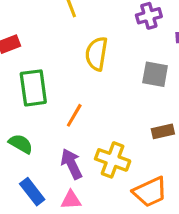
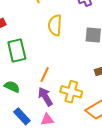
orange line: (74, 115) -> (45, 75), moved

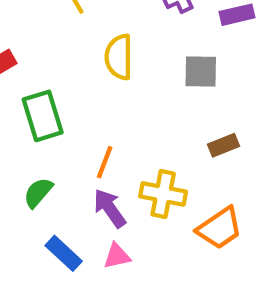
green semicircle: (12, 87) -> (38, 193), turned -70

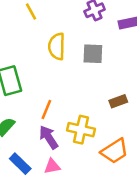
gray square: (201, 71) -> (93, 54), moved

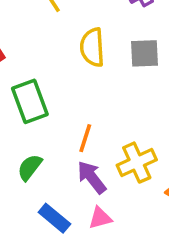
yellow cross: (81, 130) -> (137, 163), turned -32

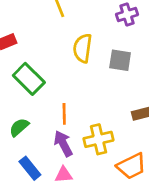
green rectangle: (30, 101) -> (29, 79), turned -36
orange line: (85, 138) -> (64, 114), turned -30

